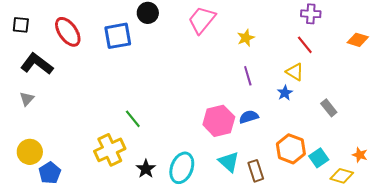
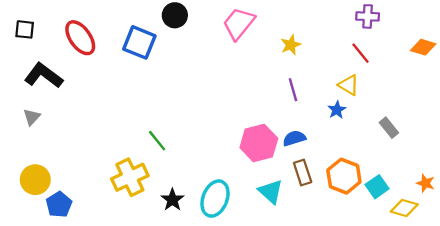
blue square: (118, 36) -> (139, 42), turned 32
brown rectangle: (256, 171) -> (303, 173), moved

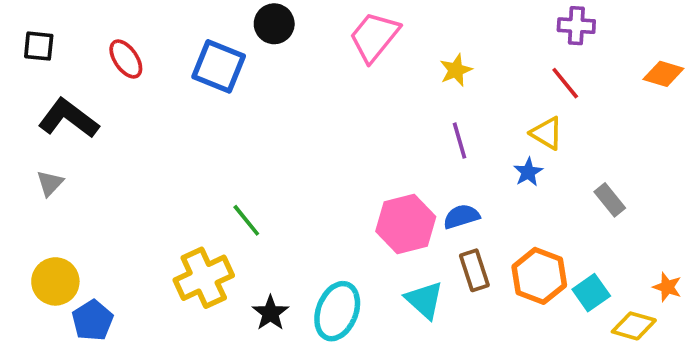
red ellipse: (80, 38) -> (126, 59), size x0.7

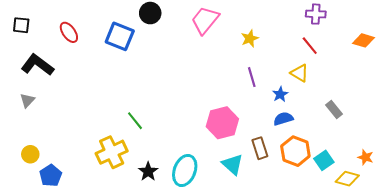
blue star: (528, 172) -> (280, 94), moved
blue semicircle: (461, 217) -> (283, 119), moved
yellow circle: (55, 281) -> (30, 154), size x0.7

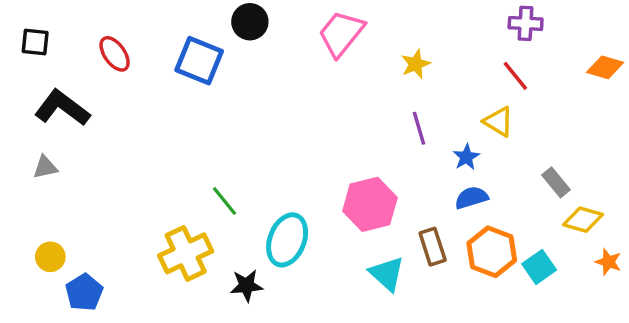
gray triangle: (27, 100) -> (45, 167), turned 35
cyan ellipse: (185, 171) -> (287, 240), moved
black star: (148, 172) -> (246, 286), turned 30
yellow diamond: (347, 179) -> (583, 220), moved

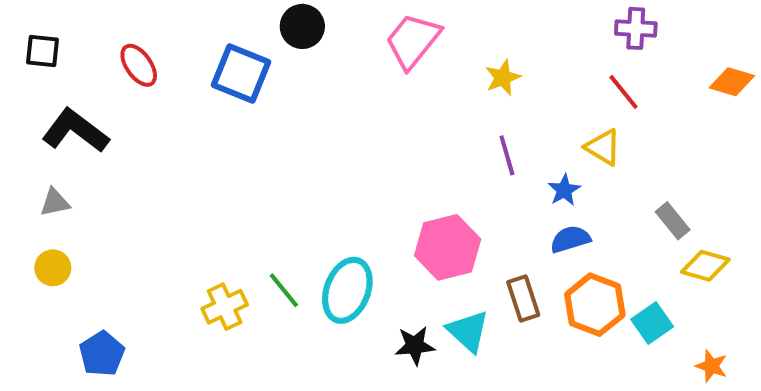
green line: (225, 201) -> (284, 290), moved
yellow cross: (186, 253) -> (225, 307), size x0.7
yellow circle: (50, 257) -> (53, 268), moved
orange star: (608, 262) -> (711, 366), moved
black star: (246, 286) -> (415, 346), moved

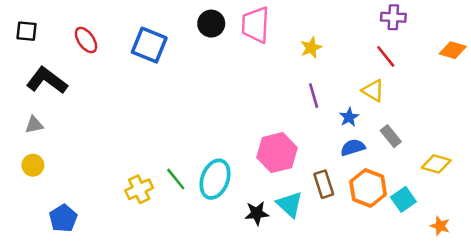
black circle: (302, 26) -> (211, 24), moved
pink trapezoid: (413, 41) -> (255, 25), turned -36
gray rectangle: (673, 221) -> (391, 136), moved

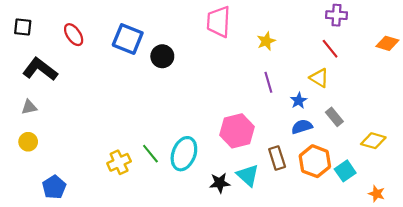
black circle: (211, 24) -> (162, 56), moved

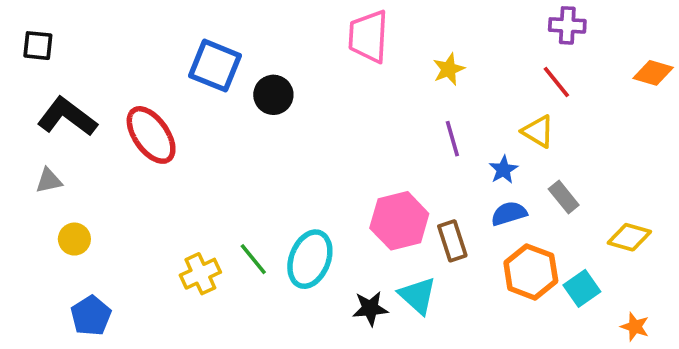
red ellipse: (74, 35) -> (151, 135), moved, size x1.5
yellow circle: (28, 142) -> (74, 239), moved
brown rectangle: (277, 158) -> (452, 241), moved

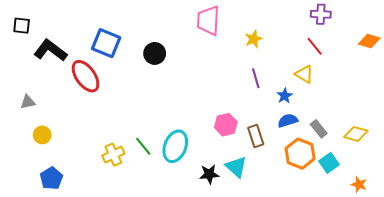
blue square: (215, 66) -> (106, 43), moved
black L-shape: (67, 117) -> (50, 50), moved
gray rectangle: (564, 197) -> (319, 129), moved
pink hexagon: (399, 221) -> (226, 125), size x0.7

